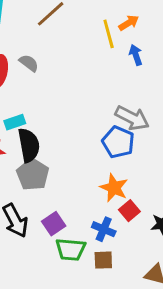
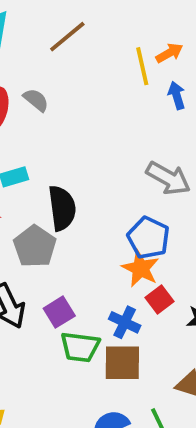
blue pentagon: (118, 142) -> (148, 238), moved
black semicircle: (29, 145) -> (62, 208), moved
brown square: (103, 260) -> (122, 363), size x1.5

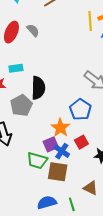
orange star: (140, 268) -> (60, 128), moved
purple square: (59, 312) -> (51, 144), moved

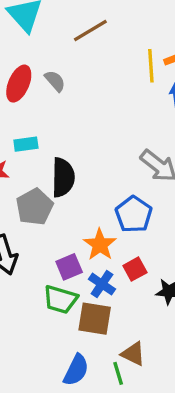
purple square: (51, 144) -> (69, 267), moved
brown triangle: (91, 188) -> (133, 354), moved
blue semicircle: (47, 202) -> (76, 370), turned 132

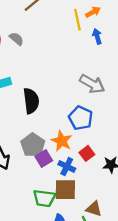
gray pentagon: (35, 207) -> (33, 145), moved
green trapezoid: (60, 299) -> (44, 198), moved

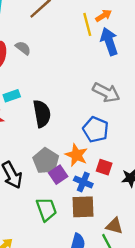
blue arrow: (97, 36) -> (109, 41), size x1.6
red square: (87, 153) -> (104, 167), turned -32
green trapezoid: (44, 198) -> (46, 209), moved, turned -115

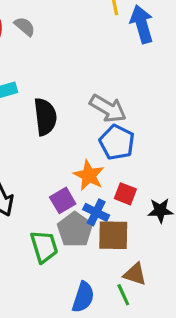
gray arrow: (106, 92) -> (108, 108), moved
gray pentagon: (46, 161) -> (75, 230), moved
brown square: (83, 207) -> (113, 235), moved

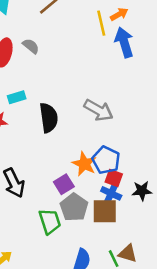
blue pentagon: (117, 142) -> (106, 160), moved
blue cross: (96, 212) -> (111, 193), moved
brown triangle: (135, 274) -> (128, 253), moved

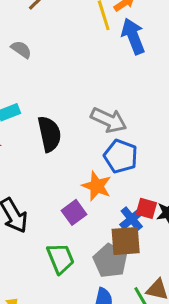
blue pentagon: (106, 160) -> (121, 156), moved
red square: (114, 178) -> (146, 208), moved
blue cross: (111, 193) -> (132, 219), turned 30
gray pentagon: (74, 207) -> (110, 261), moved

